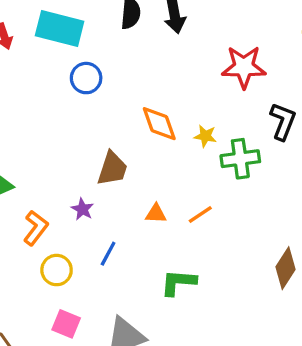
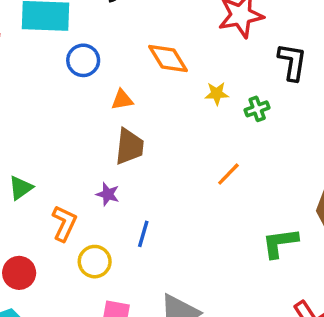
orange diamond: (159, 124) -> (168, 58), moved
green cross: (240, 159) -> (257, 109), size x0.6
orange triangle: (156, 214) -> (122, 100), moved
green L-shape: (178, 282) -> (280, 243), moved

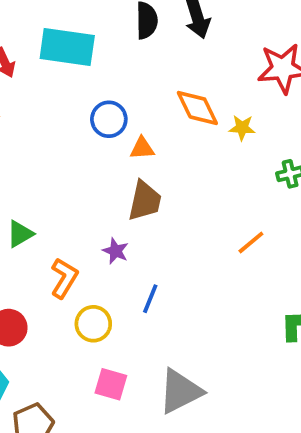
blue circle: (83, 60) -> (109, 119), moved
yellow star: (217, 94) -> (242, 128), moved

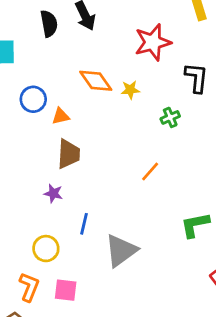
orange L-shape: (64, 278) -> (29, 287), moved
gray triangle: (180, 391) -> (121, 250), moved

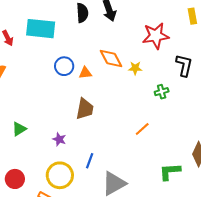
orange triangle: (61, 116) -> (85, 73), moved
purple star: (53, 193) -> (59, 139), moved
yellow circle: (46, 249) -> (60, 175), size x1.4

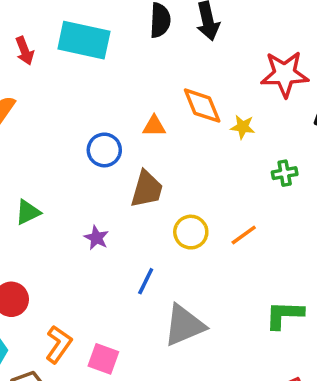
blue circle: (64, 66) -> (104, 150), moved
yellow circle: (60, 175) -> (191, 232), moved, size x0.7

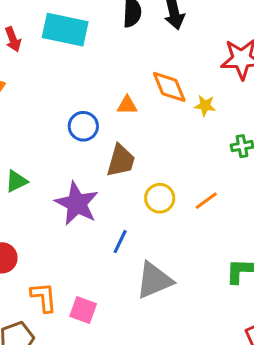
purple star: (96, 238) -> (77, 204), size x2.0
orange L-shape: (59, 344) -> (44, 297), turned -40

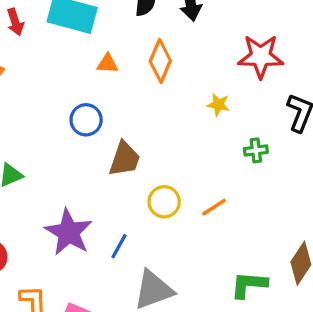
orange diamond: (169, 87) -> (160, 61), moved, turned 42
orange triangle: (127, 105) -> (107, 64), moved
purple star: (77, 204) -> (69, 232), moved

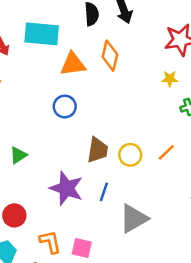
orange triangle: (107, 64) -> (73, 64), size x1.6
yellow star: (218, 105) -> (170, 79), moved
brown trapezoid: (125, 159) -> (98, 150), moved

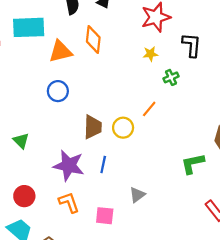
orange line: (166, 152) -> (149, 109), moved
green triangle: (18, 155) -> (21, 141), turned -35
gray triangle: (134, 219) -> (137, 195), moved, size x0.6
orange L-shape: (50, 242) -> (69, 202), moved
pink square: (82, 248) -> (105, 216), moved

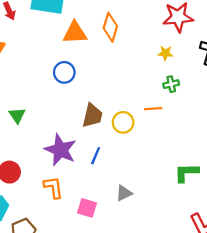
green cross: (171, 77) -> (171, 84), moved
orange line: (149, 109) -> (153, 109), turned 35

